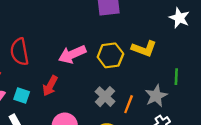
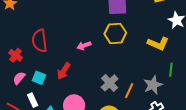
yellow L-shape: (144, 49) -> (158, 44), moved
pink arrow: (72, 54) -> (84, 46), size x0.6
yellow hexagon: (110, 55) -> (115, 33), moved

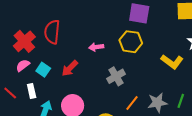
red cross: (15, 55) -> (24, 41), size x1.5
green line: (171, 70) -> (181, 101), moved
gray cross: (110, 83) -> (116, 76), moved

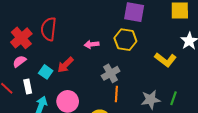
cyan square: (43, 70) -> (46, 72), moved
orange line: (132, 103) -> (116, 94), moved, turned -35

